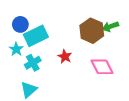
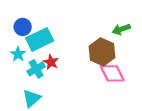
brown hexagon: (92, 31) -> (102, 52), moved
red star: (65, 57) -> (51, 62), moved

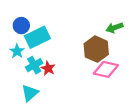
red star: (51, 62) -> (48, 68), moved
pink diamond: (112, 73) -> (106, 69), turned -50

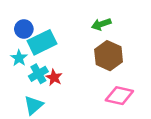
green arrow: (114, 28) -> (101, 24), moved
pink diamond: (106, 69) -> (119, 96), moved

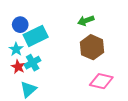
red star: (54, 77) -> (18, 67), moved

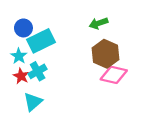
pink diamond: (101, 81) -> (114, 75), moved

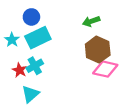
blue circle: (23, 28) -> (31, 17), moved
cyan star: (19, 56) -> (12, 40), moved

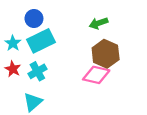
pink diamond: (105, 69) -> (96, 75), moved
red star: (20, 70) -> (13, 69), moved

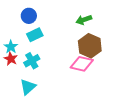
cyan rectangle: (41, 41) -> (35, 35), size x0.7
cyan star: (13, 43) -> (11, 47), moved

